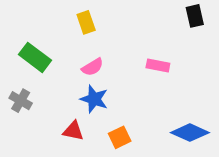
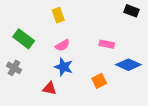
black rectangle: (195, 16) -> (132, 11), turned -56
blue diamond: (190, 133) -> (128, 65), moved
orange square: (120, 137) -> (99, 81), moved

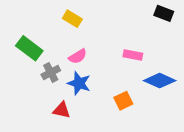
yellow rectangle: (58, 15) -> (72, 19), turned -40
gray cross: (14, 68) -> (51, 73), moved, turned 32

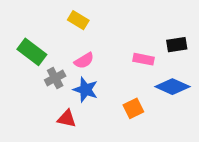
black rectangle: (164, 13) -> (177, 45), moved, turned -30

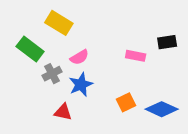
yellow rectangle: (78, 20) -> (59, 23), moved, size x1.4
blue diamond: (172, 87) -> (162, 109), moved
blue star: (86, 90) -> (81, 85), turned 30

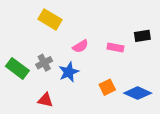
green rectangle: (30, 49) -> (17, 68), moved
pink semicircle: (79, 57) -> (80, 46), moved
red triangle: (63, 112) -> (45, 100), moved

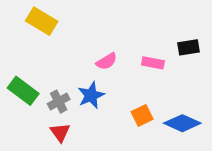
yellow rectangle: (50, 19) -> (42, 21), moved
gray cross: (44, 63) -> (59, 102), moved
red triangle: (45, 100) -> (60, 132), turned 42

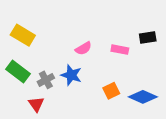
yellow rectangle: (42, 21) -> (23, 35), moved
blue star: (91, 95) -> (71, 75), turned -30
red triangle: (60, 132) -> (36, 104), moved

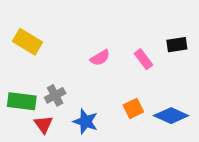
pink rectangle: (120, 50) -> (144, 59), turned 42
green rectangle: (18, 71) -> (22, 101), moved, turned -30
blue star: (71, 75) -> (86, 122), moved

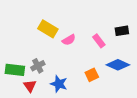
yellow rectangle: (28, 42) -> (48, 29), moved
blue diamond: (171, 116) -> (118, 65), moved

